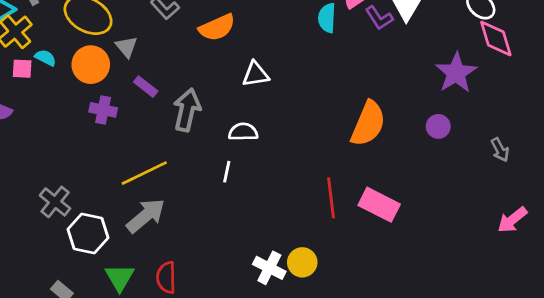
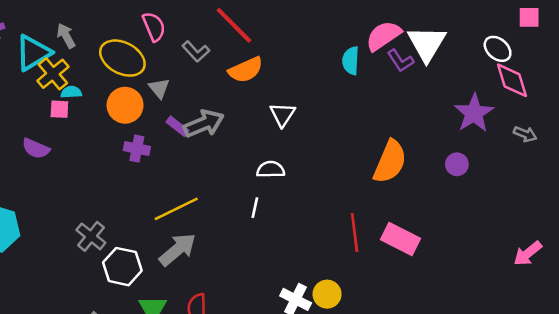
cyan semicircle: (45, 58) -> (71, 92), moved, turned -30
white triangle: (256, 74) -> (282, 114), turned -48
gray arrow: (187, 110) -> (204, 124), moved, turned 54
gray arrow: (500, 150) -> (525, 134), moved, turned -40

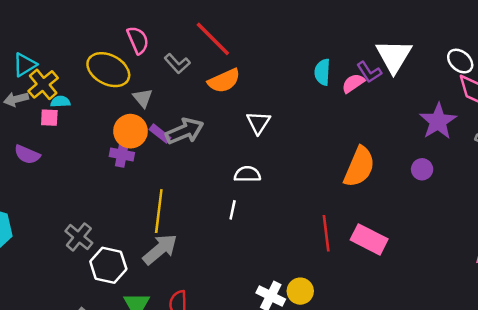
gray arrow: (66, 36) -> (16, 99), moved, turned -75
pink semicircle: (383, 36) -> (353, 83), moved, size x0.7
cyan triangle: (33, 53) -> (25, 65), size x0.7
orange circle: (125, 105) -> (130, 131), moved
yellow line: (176, 209) -> (159, 211), turned -57

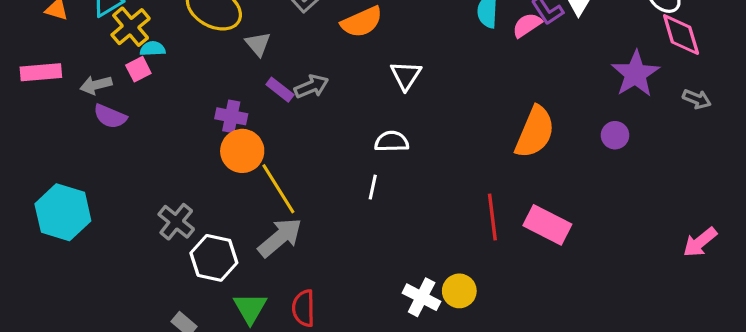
gray arrow: (16, 99) -> (96, 85), moved
pink square: (49, 118) -> (138, 69), turned -30
orange circle: (130, 131) -> (242, 151), moved
gray arrow: (185, 131) -> (311, 86), size x0.7
yellow line: (159, 211) -> (278, 189), turned -39

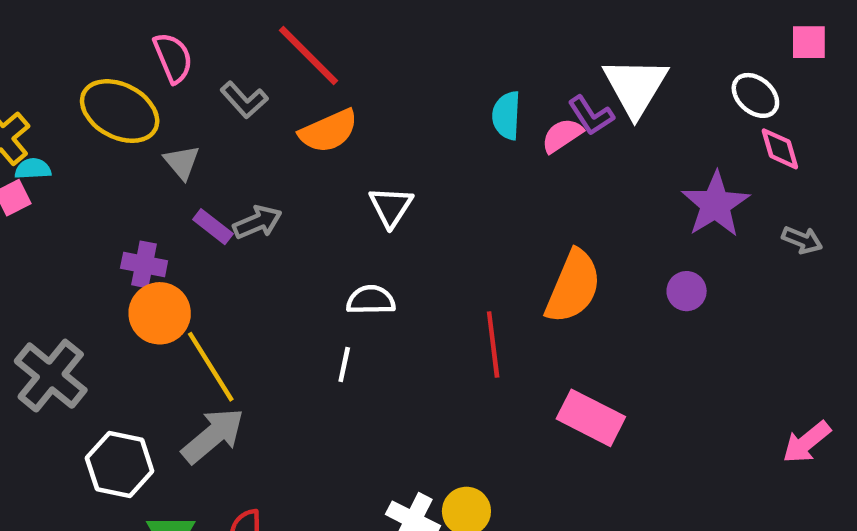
pink diamond: (681, 35) -> (780, 149), size x0.7
red line: (492, 217) -> (493, 344), moved
gray cross: (176, 222) -> (51, 376), moved, size x1.4

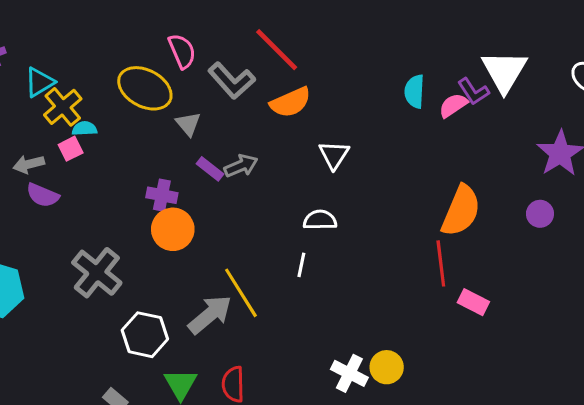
gray L-shape: (244, 100) -> (232, 81), size x1.4
red line: (493, 344) -> (441, 263), moved
yellow line: (211, 367) -> (241, 293), moved
pink rectangle: (591, 418) -> (473, 302), size x0.7

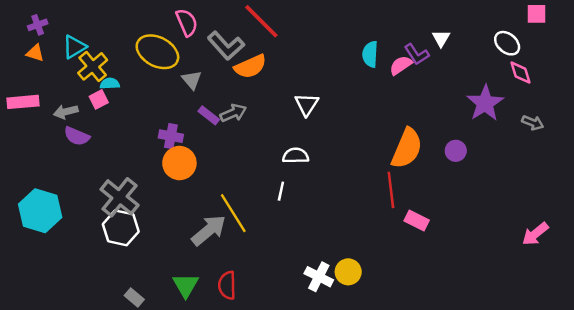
white triangle: (504, 71) -> (441, 38), size x0.5
orange semicircle: (291, 102) -> (250, 66), moved
purple circle: (540, 214) -> (456, 151), moved
white hexagon: (145, 335) -> (121, 228), moved

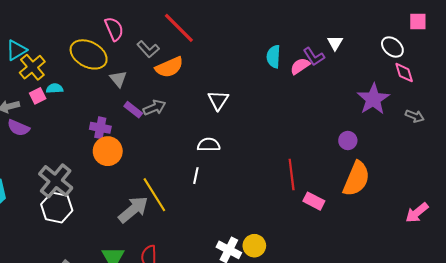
gray L-shape: (226, 46) -> (148, 49), size x0.7
cyan semicircle: (110, 84) -> (55, 88), moved
orange semicircle: (407, 148) -> (356, 179), moved

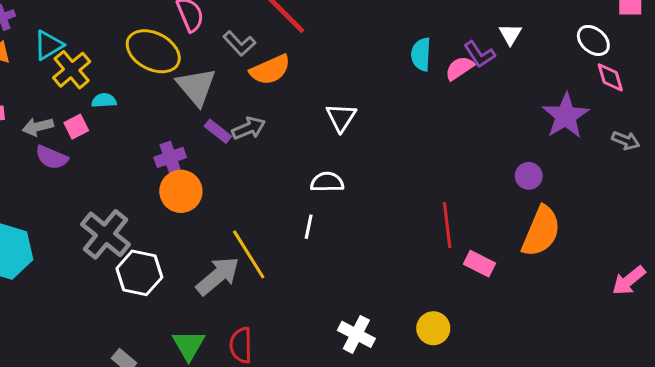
gray triangle: (118, 79) -> (196, 87), size x1.6
pink square: (38, 96) -> (76, 127), moved
purple cross: (100, 128) -> (170, 157), turned -30
white hexagon: (57, 207) -> (139, 273), moved
yellow circle: (254, 246) -> (433, 328), moved

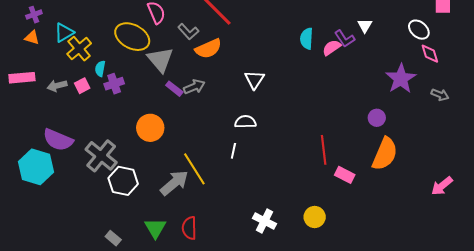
cyan semicircle: (104, 100) -> (100, 69), turned -77
purple semicircle: (52, 157) -> (58, 140), moved, size x1.4
purple cross: (170, 157) -> (114, 84), moved

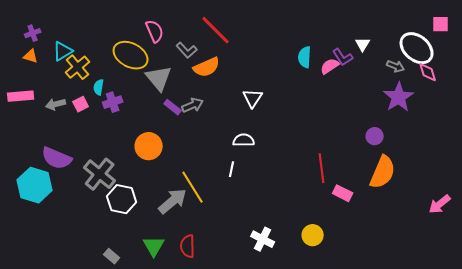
white ellipse: (419, 30) -> (417, 48), size x1.6
gray arrow: (440, 95) -> (396, 66), moved

